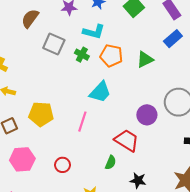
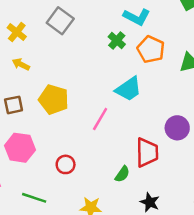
gray square: (54, 44) -> (60, 21), moved
red trapezoid: (127, 140) -> (147, 152), turned 45

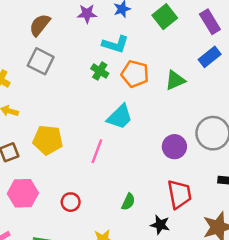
red trapezoid: (147, 152) -> (179, 194), moved

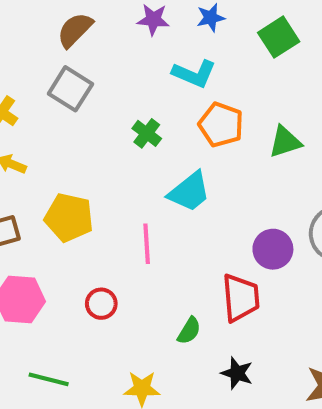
green cross: (100, 71) -> (147, 133), moved
pink line: (97, 151) -> (147, 244), turned -30
red trapezoid: (179, 194) -> (241, 298), moved
red circle: (71, 202) -> (101, 304), moved

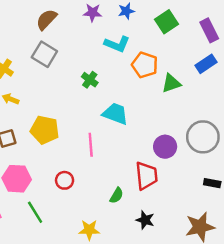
orange pentagon: (221, 125) -> (145, 65), moved
cyan trapezoid: (189, 192) -> (115, 114), turned -120
green line: (49, 379) -> (35, 212), moved, turned 45

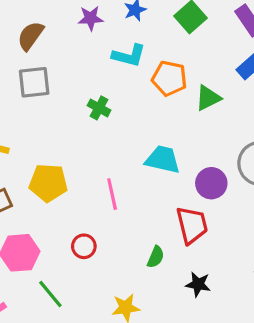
gray square: (44, 54) -> (34, 82), turned -30
cyan trapezoid: (115, 114) -> (163, 160), moved

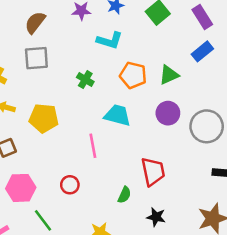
orange pentagon: (169, 78) -> (133, 75), moved
cyan trapezoid: (163, 160) -> (118, 115), moved
yellow pentagon: (48, 183) -> (44, 118), moved
purple circle: (211, 183) -> (168, 113), moved

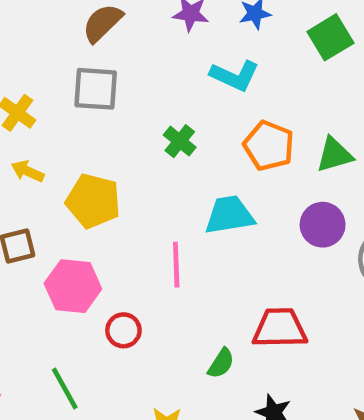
cyan trapezoid: (118, 115) -> (229, 215), turned -32
red trapezoid: (153, 172) -> (280, 328), turned -88
pink hexagon: (21, 188) -> (73, 286), moved

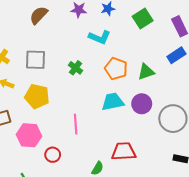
gray square: (96, 89) -> (35, 60), moved
cyan trapezoid: (229, 215) -> (113, 102), moved

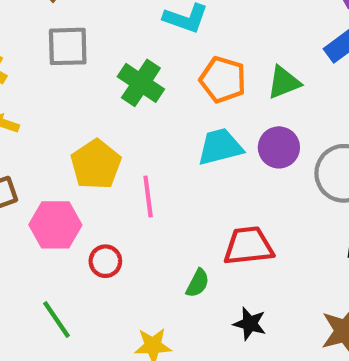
gray square: (35, 60) -> (68, 46), moved
green cross: (76, 68) -> (141, 83), size x1.5
yellow pentagon: (37, 96) -> (96, 164), moved, turned 30

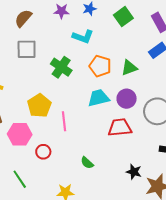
red trapezoid: (248, 246) -> (120, 127), moved
green semicircle: (198, 283) -> (87, 163), turned 104
black star: (250, 324) -> (134, 172), moved

